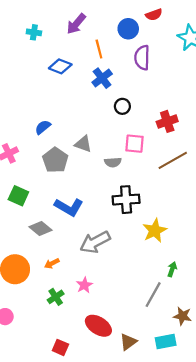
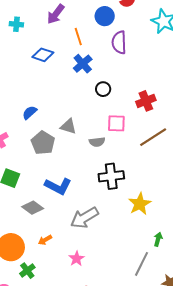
green cross: (56, 297) -> (27, 271), moved

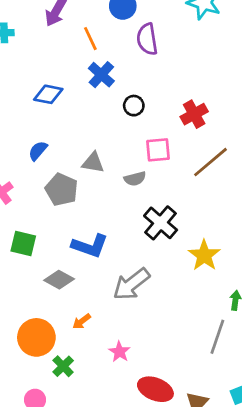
blue diamond: (43, 55) -> (48, 94), moved
black cross: (111, 176) -> (161, 223), turned -35
pink star: (77, 259) -> (119, 352), moved

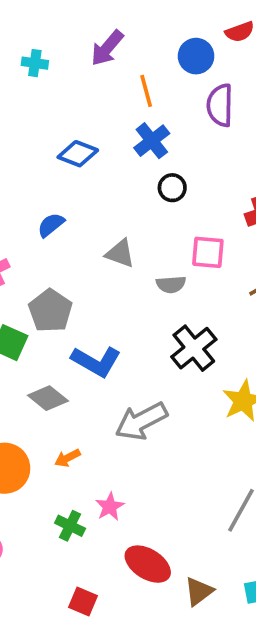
black circle: (134, 106) -> (172, 188), moved
gray pentagon: (62, 190) -> (50, 311), moved
green cross: (63, 366) -> (70, 526), moved, turned -30

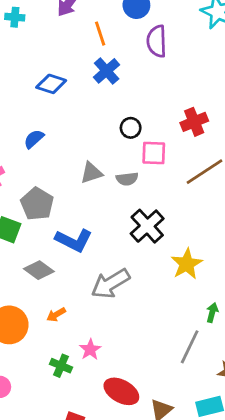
black circle: (172, 188) -> (131, 128), moved
gray triangle: (120, 253) -> (91, 173), moved, turned -35

